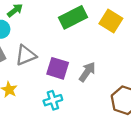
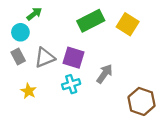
purple square: (58, 68) -> (73, 58), moved
cyan cross: (53, 100) -> (71, 84), moved

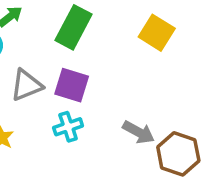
green rectangle: (91, 21) -> (73, 27), moved, turned -35
gray arrow: (105, 74) -> (139, 132), moved, turned 84

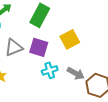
yellow square: (157, 33) -> (70, 39), moved, turned 30
cyan cross: (68, 127) -> (50, 70), moved

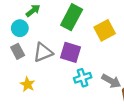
yellow square: (70, 39) -> (105, 30), moved

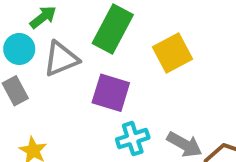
gray triangle: (43, 52) -> (61, 59), moved

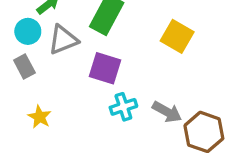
yellow square: (173, 53) -> (177, 36), moved, turned -32

